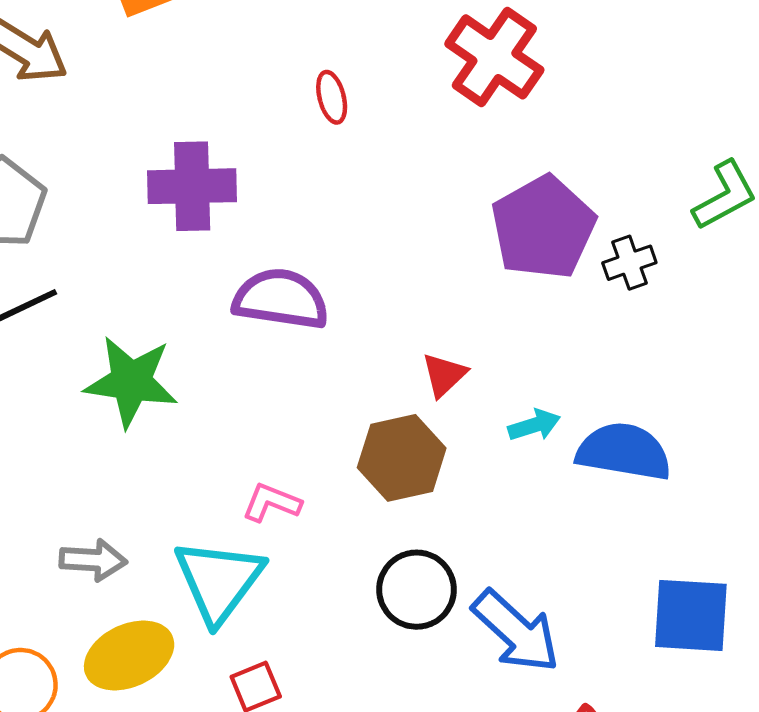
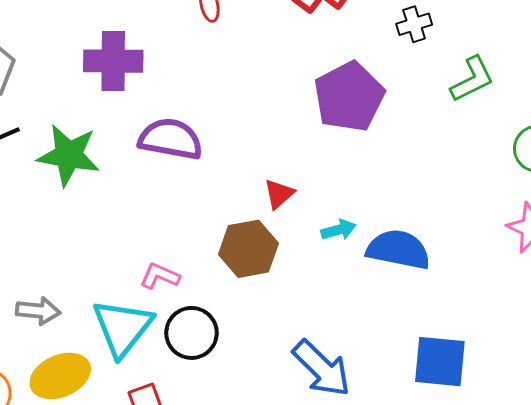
black cross: (629, 263) -> (414, 24), moved
green star: (131, 382) -> (69, 155), moved
black circle: (417, 590) -> (191, 333), moved

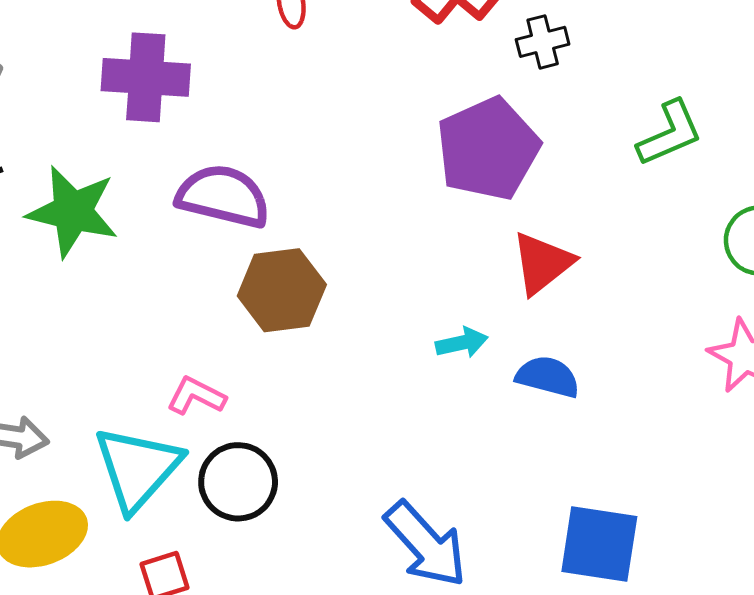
black cross: (414, 24) -> (543, 42), moved
red triangle: (279, 194) -> (542, 263), moved, size x1.4
brown hexagon: (248, 249) -> (282, 290), moved
blue semicircle: (398, 250) -> (548, 377), size x0.7

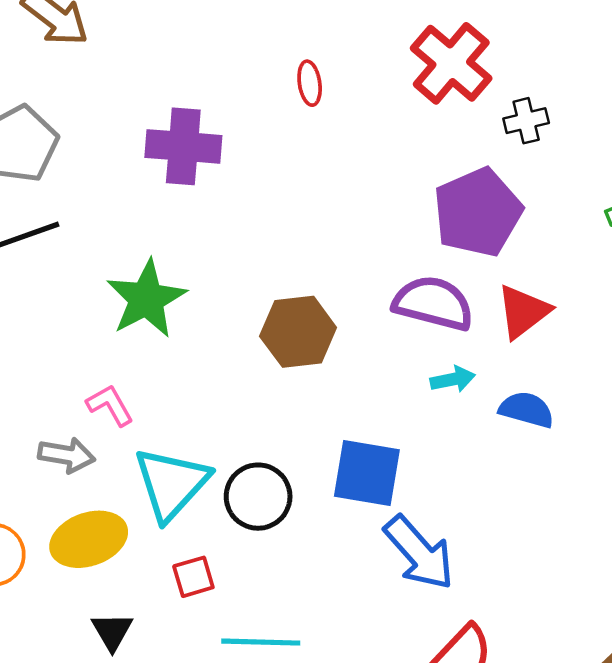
purple semicircle: (223, 196) -> (433, 303), moved
green star: (73, 211) -> (146, 299), moved, turned 30
pink L-shape: (196, 396) -> (110, 405), moved, turned 33
blue square: (599, 544) -> (367, 473), moved

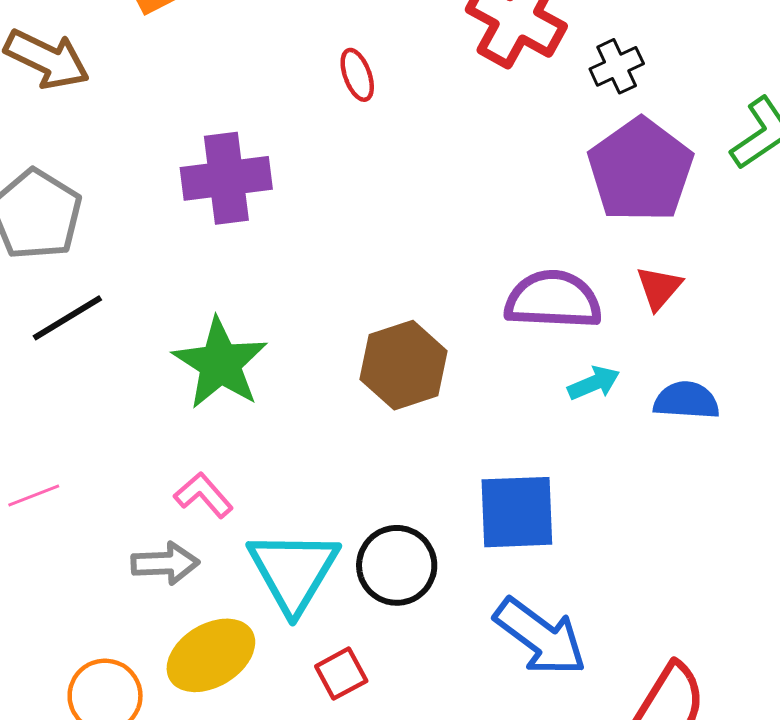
purple pentagon: (478, 212) -> (640, 170), moved
red triangle: (523, 312) -> (659, 288), size x0.7
blue arrow: (419, 553) -> (540, 637), moved

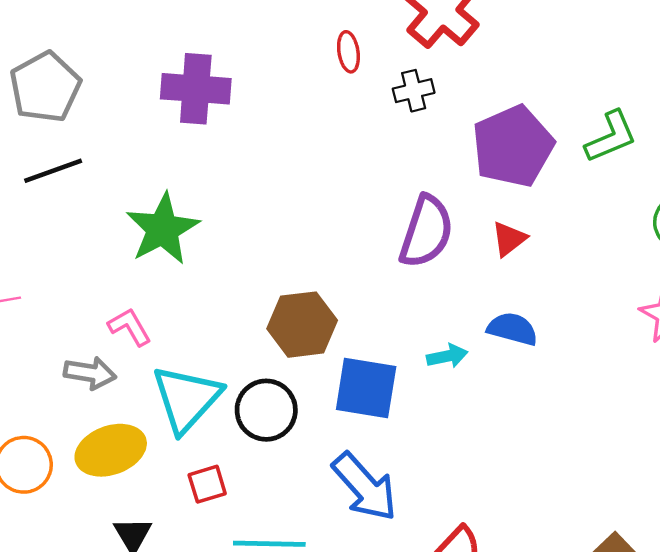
black cross: (617, 66) -> (414, 91), moved
red ellipse: (357, 75) -> (348, 52), moved
purple semicircle: (553, 300) -> (426, 232), turned 94
brown hexagon: (404, 365) -> (302, 325), moved
cyan arrow: (594, 383) -> (447, 356), moved

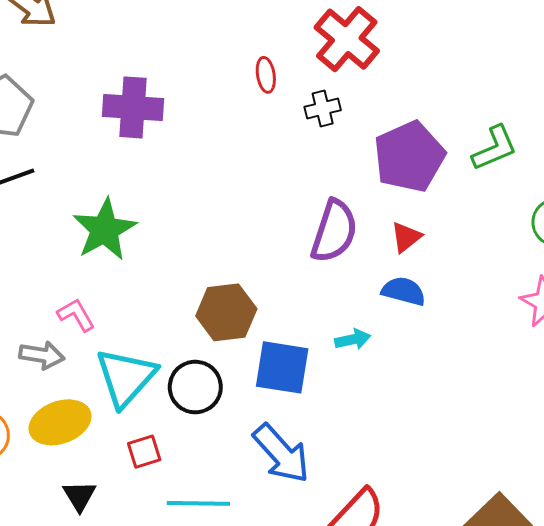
blue semicircle: (512, 329) -> (404, 291), moved

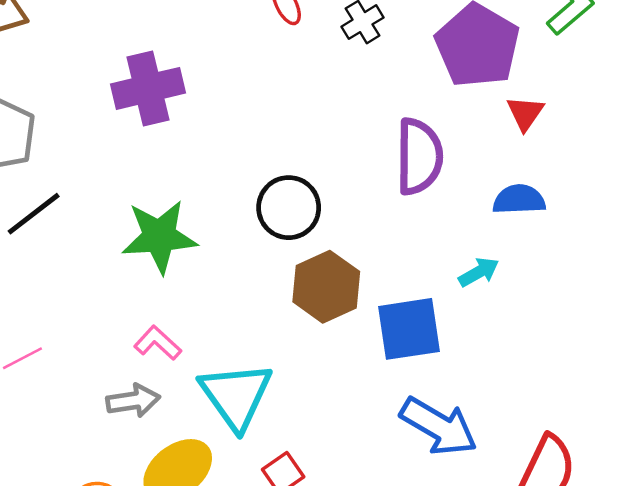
green star: (105, 230) -> (159, 237), turned -30
red triangle: (406, 237) -> (525, 113), moved
black circle: (195, 387) -> (289, 208), moved

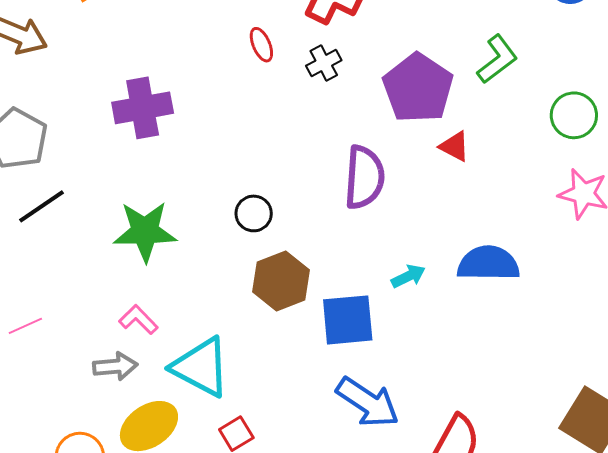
red triangle: (525, 113) -> (455, 146), turned -40
blue semicircle: (519, 200) -> (488, 263), moved, size x1.4
black circle: (289, 208) -> (254, 213), size x0.7
cyan triangle: (236, 396) -> (201, 367), turned -30

